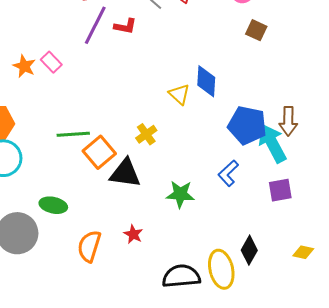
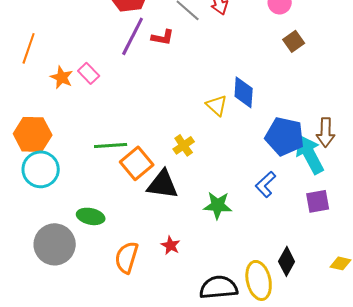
brown square: (256, 30) -> (294, 41), turned 30

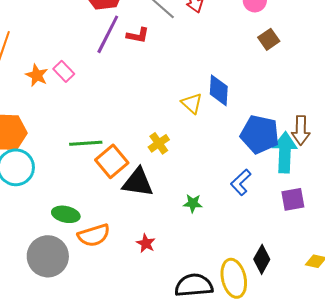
cyan arrow: (310, 154) -> (285, 152), turned 30
green star: (218, 205) -> (193, 203), size x0.7
gray circle: (55, 244) -> (48, 256), moved
orange semicircle: (127, 257) -> (94, 235), moved, turned -124

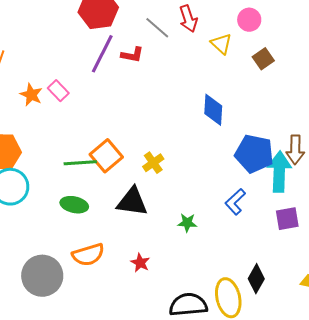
yellow triangle: (192, 103) -> (221, 44), moved
orange square: (112, 161) -> (106, 156), moved
green ellipse: (66, 214) -> (74, 205), moved

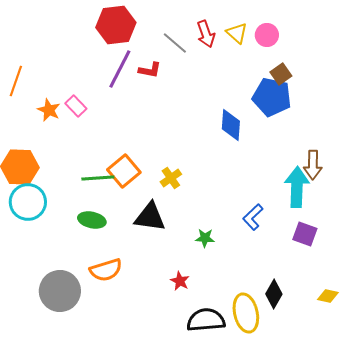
yellow triangle: (221, 44) -> (237, 33), moved
blue pentagon: (254, 154) -> (272, 97), moved
purple square: (287, 219) -> (305, 234), turned 30
red star: (140, 263) -> (180, 281), moved

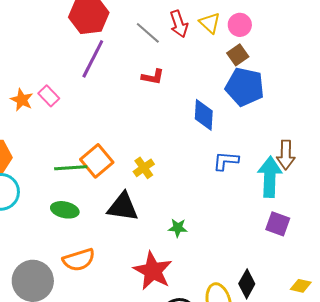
red L-shape: (150, 70) -> (153, 77), moved
brown square: (281, 74) -> (238, 55), moved
blue L-shape: (253, 217) -> (226, 161), moved, turned 48
red star: (180, 281) -> (153, 271), size x2.0

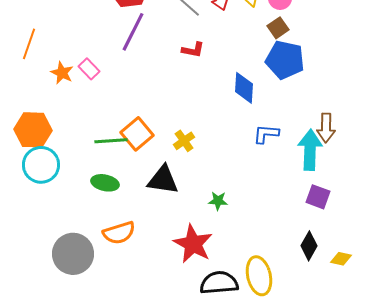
black diamond: (247, 284) -> (309, 246), moved

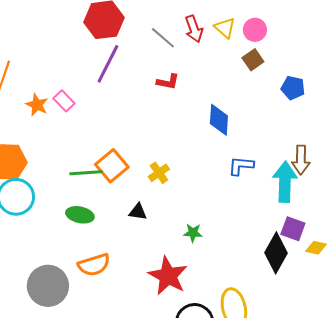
blue pentagon: (285, 60) -> (293, 88), moved, size x0.6
black triangle: (163, 180) -> (138, 212), size x0.6
black diamond: (309, 246) -> (276, 253), moved, size x1.4
yellow diamond: (341, 259) -> (316, 248), moved

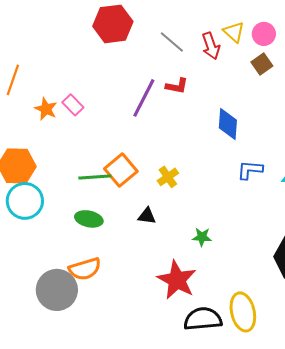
red arrow: (194, 29) -> (211, 46), moved
purple line: (108, 64) -> (144, 98), moved
orange semicircle: (94, 265) -> (85, 269), moved

